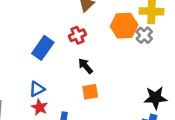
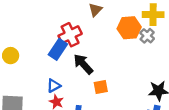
red cross: (77, 35) -> (70, 35), moved, size x1.5
black arrow: (85, 66) -> (83, 64), moved, size x1.5

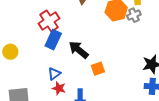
red cross: (70, 35) -> (49, 21), moved
gray cross: (147, 36) -> (134, 15), turned 32

